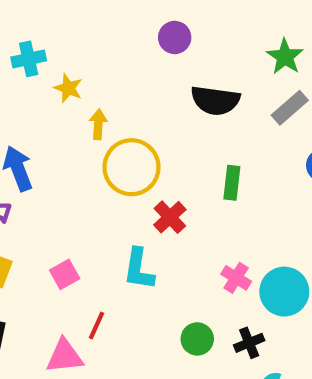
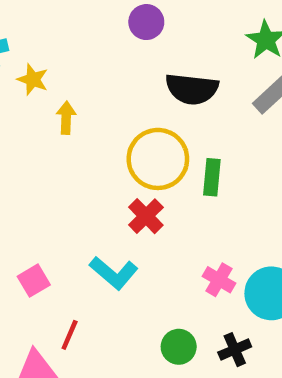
yellow circle: (132, 167) -> (158, 159), moved
cyan L-shape: (139, 269) -> (114, 273), turned -57

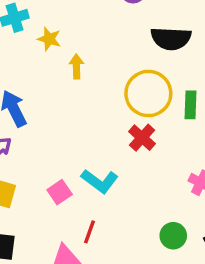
cyan L-shape: (114, 273) -> (100, 181), moved

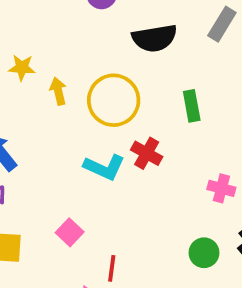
yellow circle: (148, 94) -> (114, 100), moved
cyan L-shape: (100, 181) -> (104, 167), moved

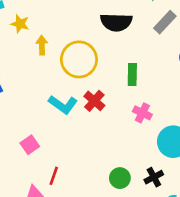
pink cross: (221, 188) -> (142, 113), moved

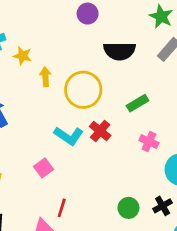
green rectangle: (132, 75) -> (137, 103), turned 60
pink square: (30, 145) -> (43, 168), moved

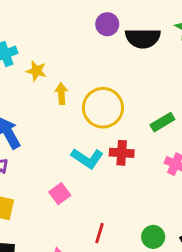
black semicircle: (119, 51) -> (143, 38), moved
red cross: (100, 131) -> (122, 153), turned -35
red line: (62, 208) -> (99, 233), moved

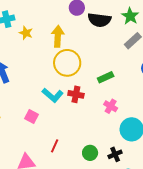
yellow arrow: (61, 94) -> (58, 36), moved, size x1.5
pink square: (60, 194) -> (31, 116), turned -32

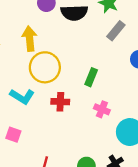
green rectangle: (106, 77) -> (91, 77), turned -35
cyan L-shape: (53, 95) -> (22, 96), moved

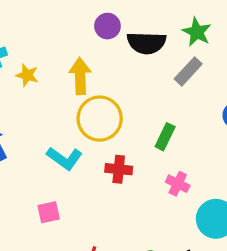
gray rectangle: (116, 31) -> (188, 71), moved
pink square: (13, 135) -> (49, 212), turned -35

